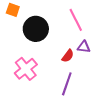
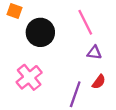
red semicircle: (68, 56) -> (99, 82), moved

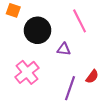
purple triangle: (94, 53) -> (64, 49), moved

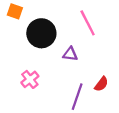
pink cross: (27, 72) -> (30, 79), size x0.7

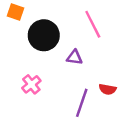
red semicircle: (101, 84) -> (108, 89), turned 63

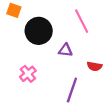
red semicircle: (108, 89) -> (95, 66), moved

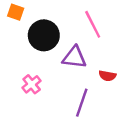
purple triangle: (65, 50) -> (74, 57), size x1.5

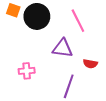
black circle: (44, 35) -> (37, 16), moved
pink cross: (32, 84) -> (27, 71), turned 35

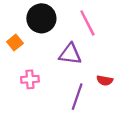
orange square: (13, 10) -> (15, 43), moved, turned 32
red semicircle: (90, 64) -> (105, 81), moved

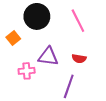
purple triangle: (70, 54) -> (48, 57), moved
red semicircle: (105, 81) -> (79, 59), moved

